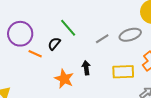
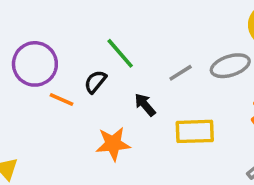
black arrow: (86, 68) -> (145, 105), moved, turned -32
yellow rectangle: (123, 72) -> (195, 131), moved
orange star: (64, 79) -> (113, 144), turned -30

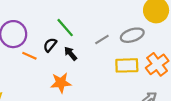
black arrow: (145, 105) -> (71, 54), moved
yellow rectangle: (195, 131) -> (127, 65), moved

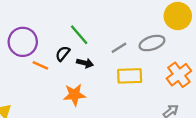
black arrow: (71, 54) -> (85, 63), turned 144
yellow rectangle: (127, 65) -> (130, 76), moved

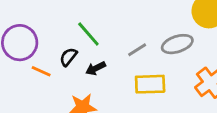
black arrow: (85, 63) -> (96, 68), turned 140

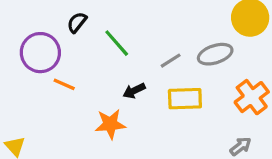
black semicircle: (68, 57) -> (77, 22), moved
black arrow: (96, 68) -> (134, 91), moved

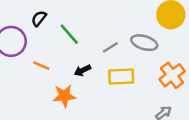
gray ellipse: (215, 54) -> (144, 43), turned 35
orange line: (64, 84) -> (41, 66), moved

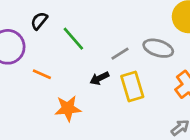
black arrow: (82, 70) -> (99, 78), moved
yellow rectangle: (121, 76) -> (132, 87), turned 75

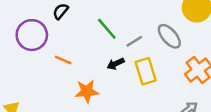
green line: (73, 39) -> (107, 29), moved
gray ellipse: (158, 48) -> (169, 36), turned 32

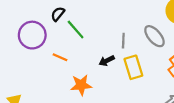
green line: (107, 29) -> (76, 30), moved
gray line: (134, 41) -> (123, 41), turned -56

